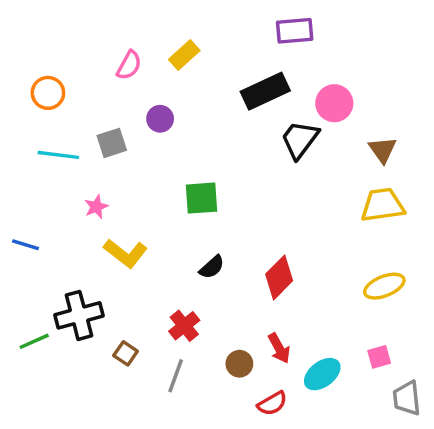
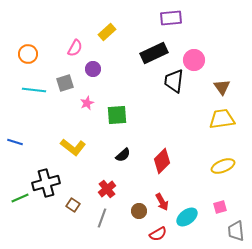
pink semicircle: (129, 65) -> (75, 48), moved
black trapezoid: (300, 139) -> (174, 81), turned -30
pink star: (96, 207) -> (87, 103), moved

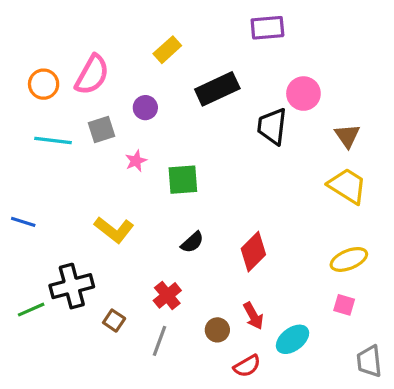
pink semicircle: (75, 48) -> (92, 75), moved, size x1.5
black rectangle: (154, 53) -> (217, 89), moved
yellow trapezoid: (222, 119) -> (347, 186), turned 40
pink square: (220, 207) -> (344, 305), moved, turned 32

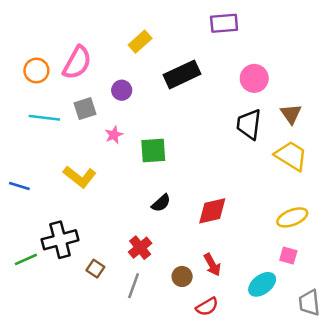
black trapezoid: (272, 126) -> (249, 124), moved
yellow L-shape: (114, 230) -> (80, 177), moved
red diamond: (253, 252) -> (212, 211), turned 32
cyan ellipse: (293, 339) -> (262, 284), moved

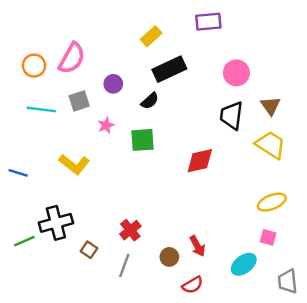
yellow rectangle: (140, 42) -> (151, 36), moved
black semicircle: (161, 203) -> (150, 101), moved
red diamond: (212, 211) -> (200, 161), moved

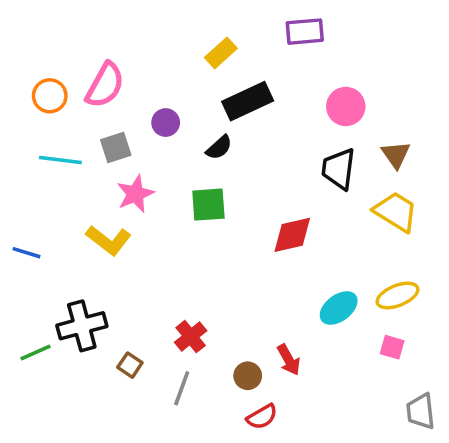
pink star: (106, 125) -> (135, 194), moved, size x1.5
cyan ellipse: (244, 264) -> (339, 308), moved
red semicircle: (193, 285) -> (262, 417), moved

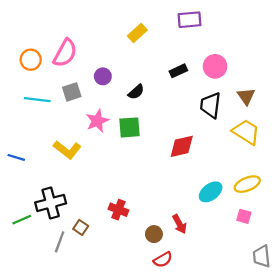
black rectangle: (248, 101) -> (178, 71), moved, size x0.6
pink star: (135, 194) -> (97, 121), moved
red cross: (191, 337) -> (118, 210), turned -30
gray line: (182, 388) -> (60, 242), moved

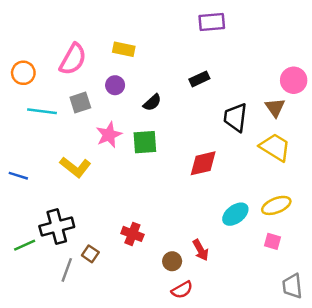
yellow rectangle: (137, 33) -> (124, 49), moved, turned 54
orange circle: (31, 60) -> (23, 73), moved
pink circle: (215, 66) -> (294, 80), moved

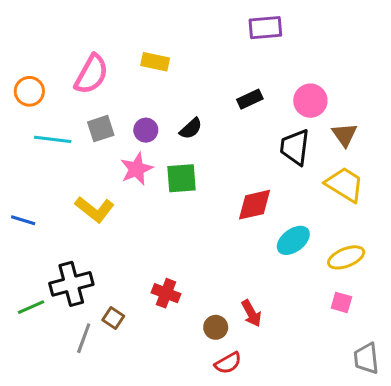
pink circle: (294, 80) -> (310, 101), moved
purple circle: (115, 85) -> (146, 130), moved
cyan ellipse: (235, 214) -> (293, 240), moved

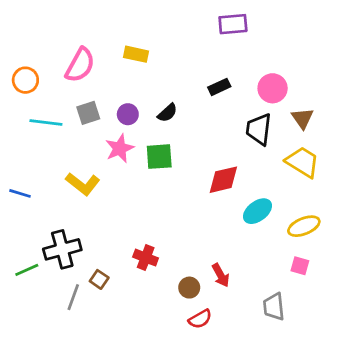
gray trapezoid: (366, 358) -> (274, 307), moved

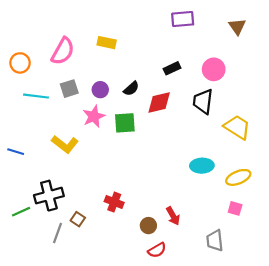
brown triangle: (303, 118) -> (237, 27), moved
red diamond: (223, 180) -> (159, 103), moved
cyan ellipse: (257, 211) -> (202, 166), turned 35

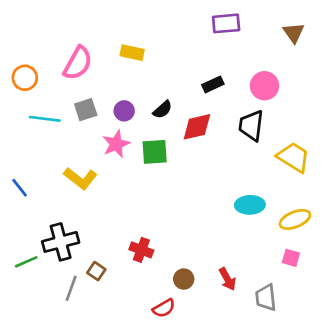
blue line: (16, 152) -> (20, 188), turned 35
red arrow: (173, 216) -> (227, 279), moved
red semicircle: (157, 250) -> (164, 308), moved

